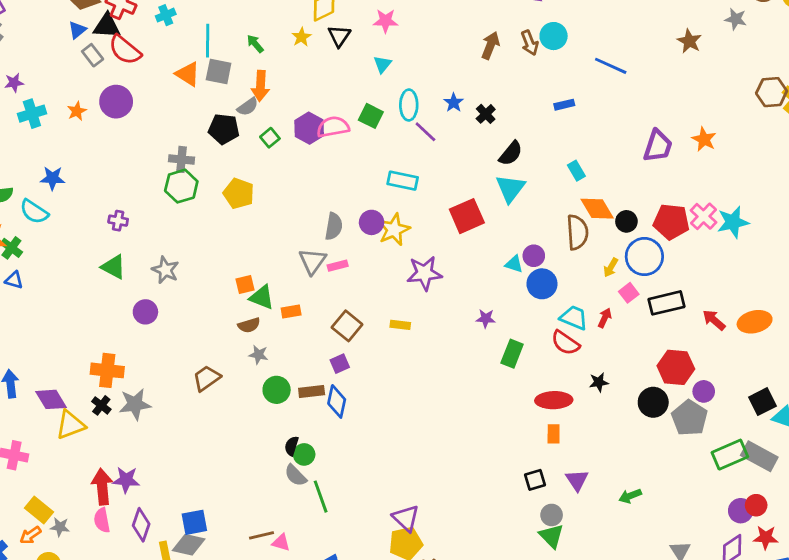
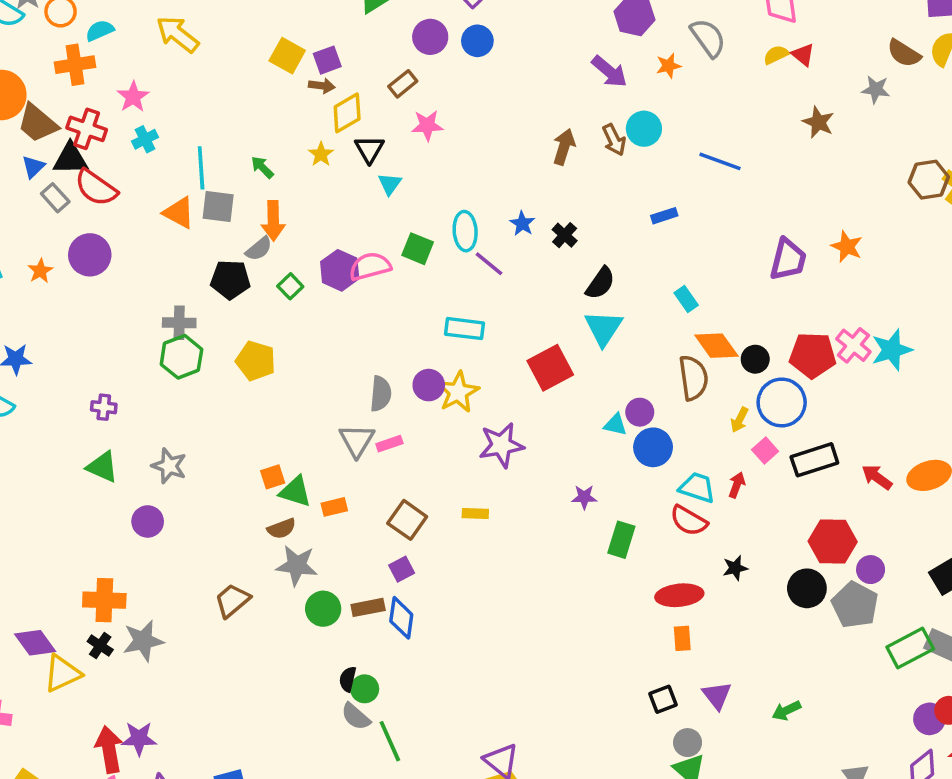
cyan triangle: (382, 64) -> (390, 184), moved
gray star: (259, 355) -> (297, 565), size x1.6

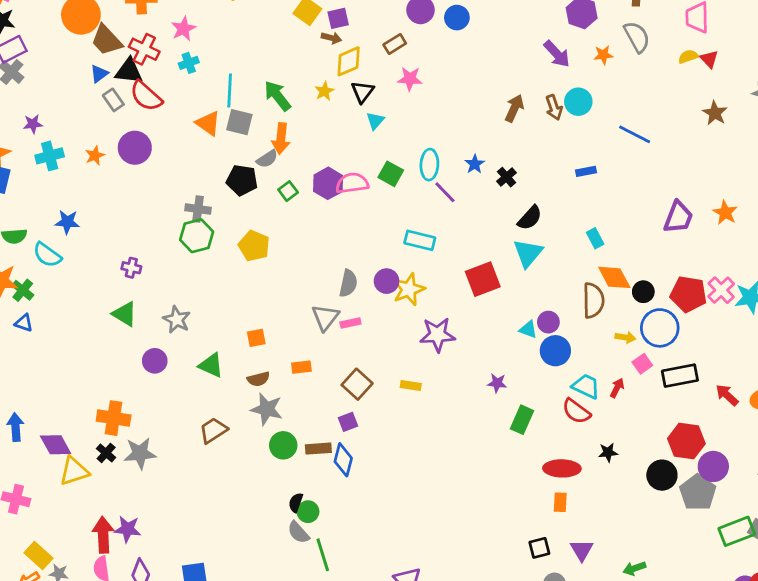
green arrow: (262, 167) -> (277, 96), size x1.6
yellow arrow: (740, 420) -> (625, 337), turned -114
green triangle: (295, 492) -> (211, 365), moved
purple circle: (871, 570) -> (713, 466), size x1.4

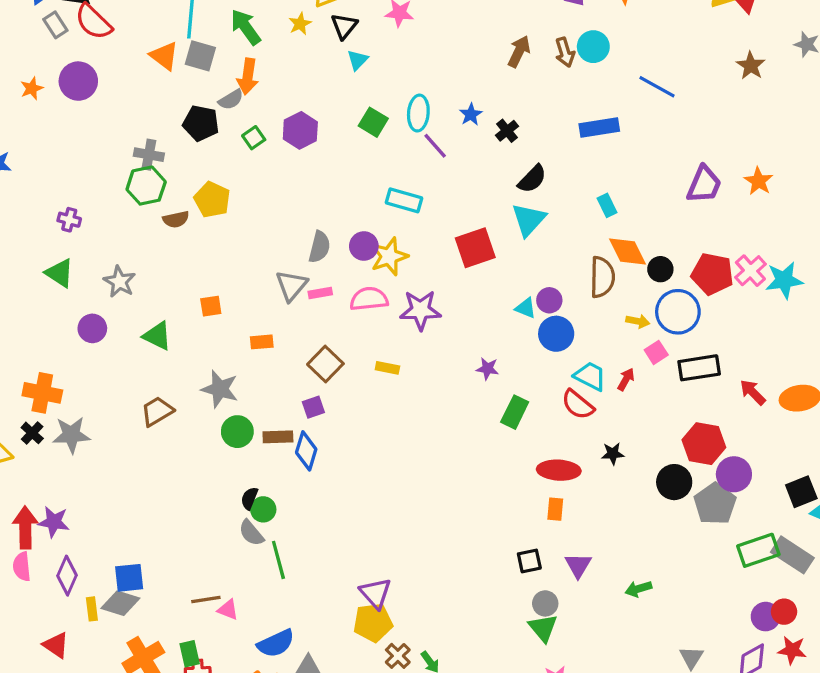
blue rectangle: (586, 171) -> (599, 128), size x1.6
pink semicircle: (352, 183) -> (369, 299), moved
brown semicircle: (258, 379) -> (176, 219), moved

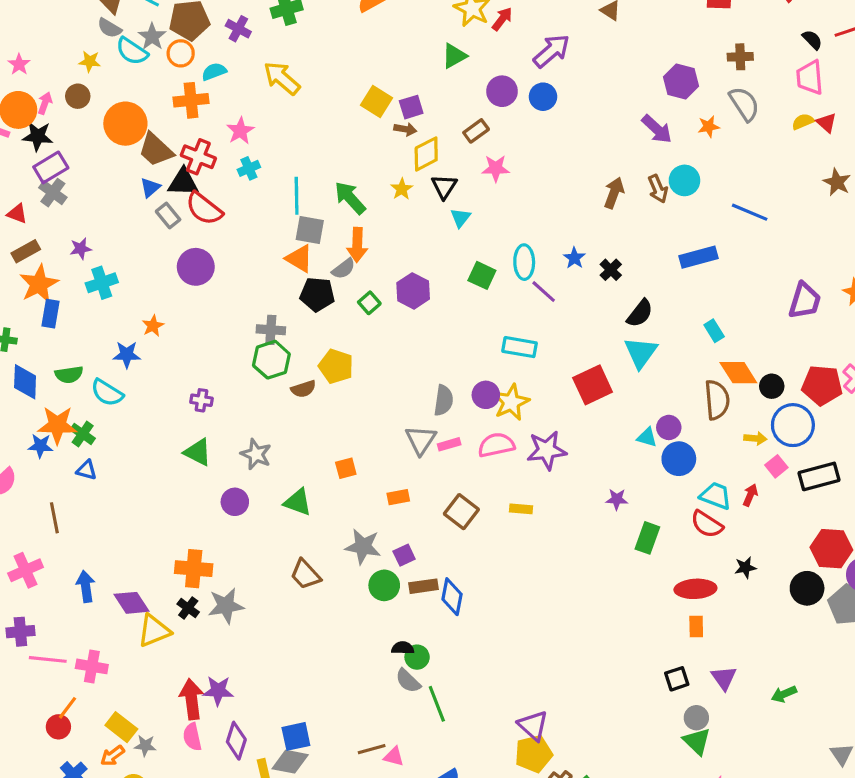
orange triangle: (164, 56) -> (299, 259), moved
orange star: (32, 88) -> (153, 326), moved
purple square: (313, 407) -> (404, 555), moved
brown trapezoid: (157, 411) -> (305, 574), turned -96
black semicircle: (249, 498) -> (403, 648), turned 75

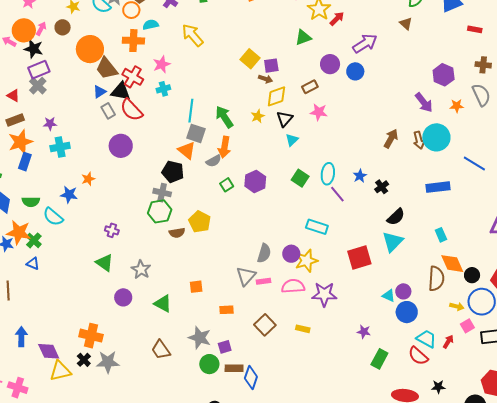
cyan circle: (684, 180) -> (436, 137), size x1.4
black pentagon: (317, 294) -> (173, 172), moved

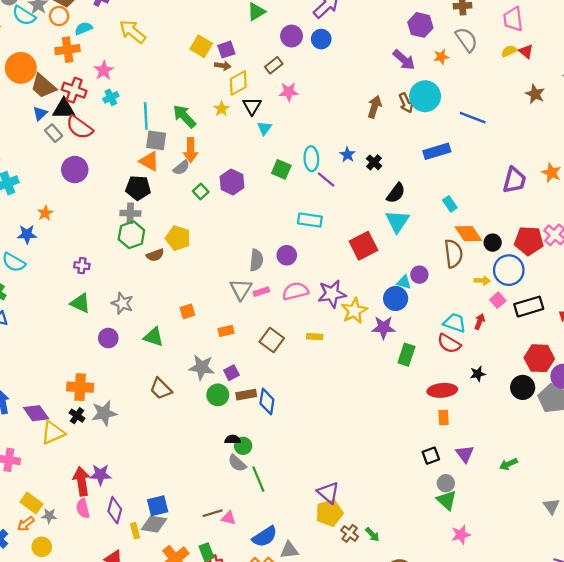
yellow star: (306, 261) -> (354, 311), moved
blue circle: (407, 312) -> (396, 299), moved
purple star: (364, 332) -> (383, 328), size x1.5

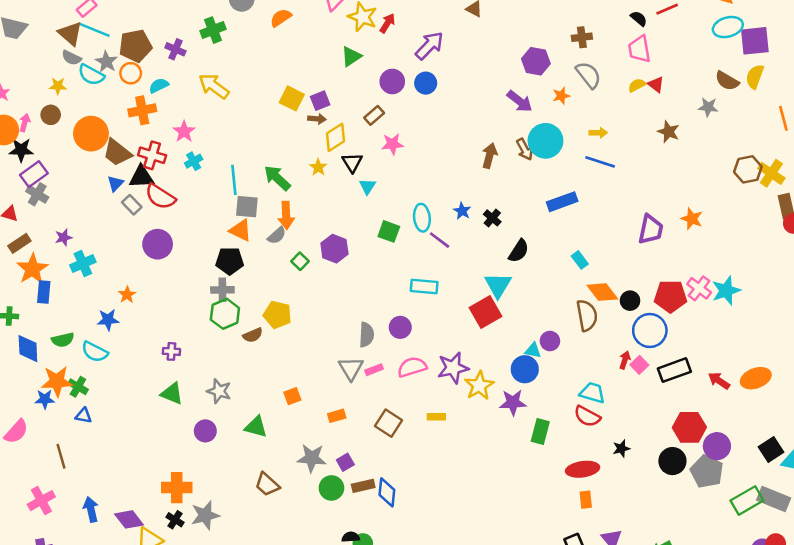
cyan triangle: (397, 221) -> (498, 285), moved
yellow arrow: (482, 281) -> (598, 133), moved
red arrow: (480, 322) -> (625, 360), moved

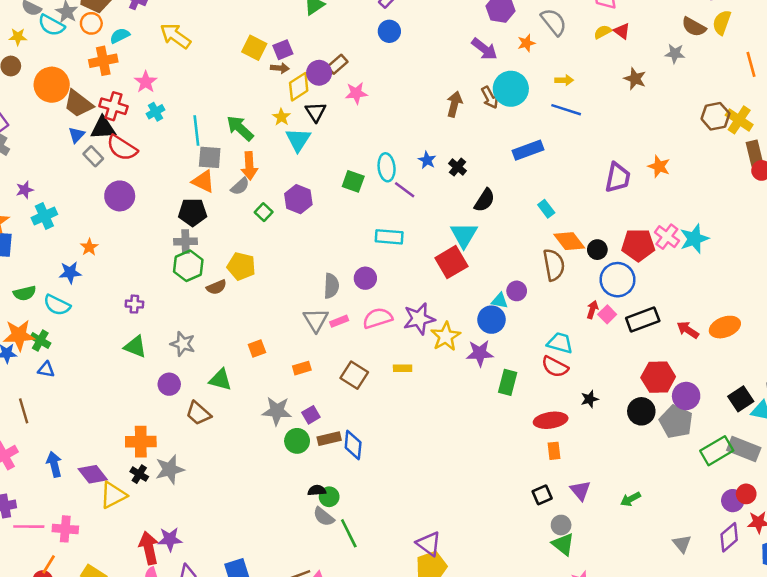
purple circle: (392, 81) -> (319, 73), moved
cyan triangle: (367, 186) -> (298, 140), moved, size x1.5
brown trapezoid: (267, 484) -> (198, 413), moved

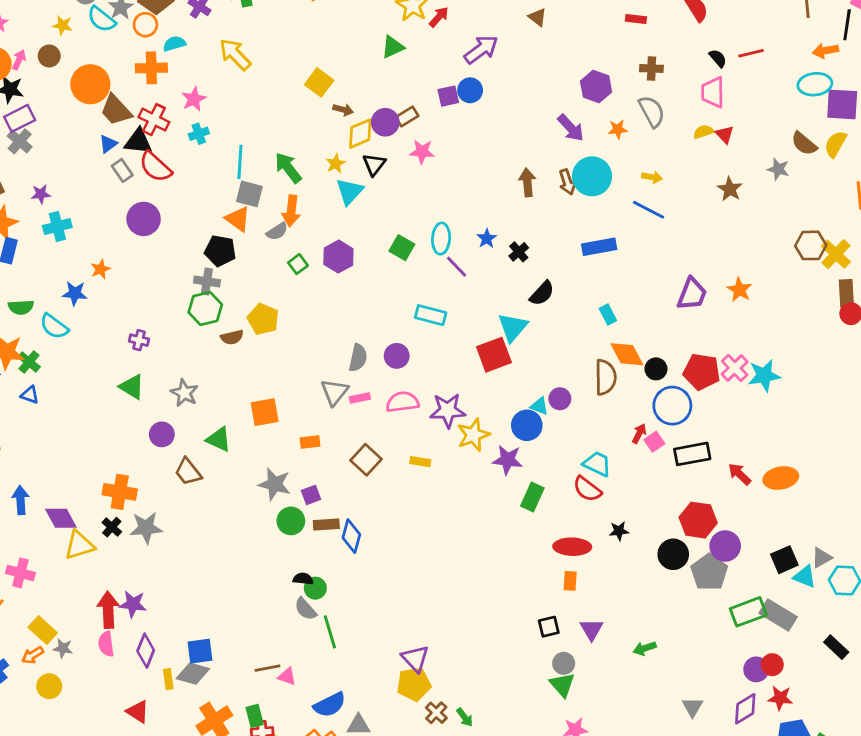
purple square: (283, 50) -> (448, 96), moved
brown arrow: (454, 104) -> (527, 182), turned -30
orange square: (257, 349) -> (265, 412), size x1.5

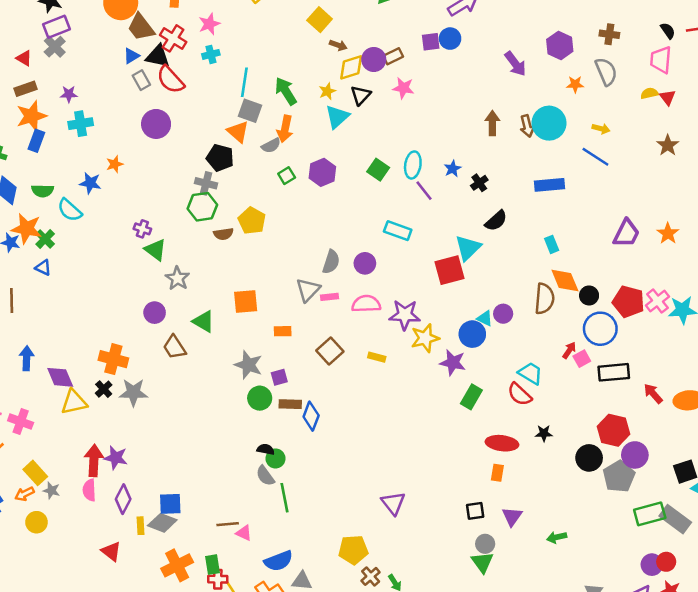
purple arrow: (571, 128) -> (515, 64), moved
green triangle: (132, 387) -> (155, 250), moved
purple triangle: (415, 659) -> (393, 503), moved

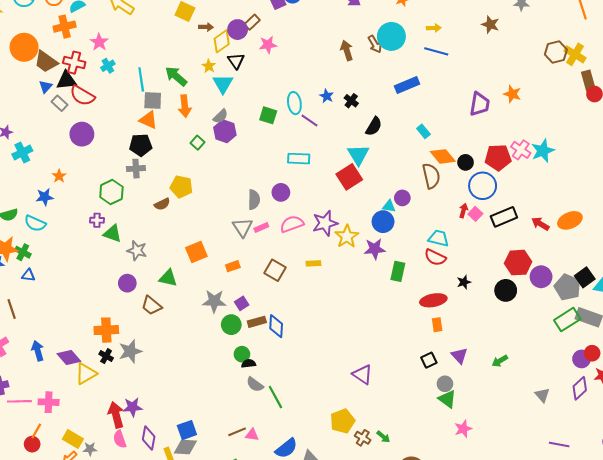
gray semicircle: (271, 146) -> (221, 116), moved
green hexagon: (202, 207) -> (111, 192), moved
green circle: (276, 458) -> (242, 354), moved
gray pentagon: (619, 476) -> (568, 287), moved

